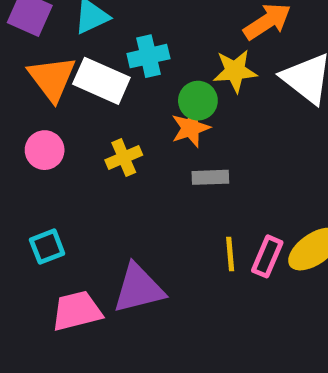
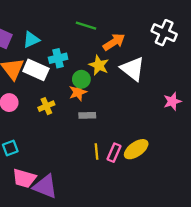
yellow star: (235, 71) -> (99, 65), turned 30
purple triangle: (139, 289) -> (45, 186), moved, turned 36
pink trapezoid: (77, 311) -> (24, 178), turned -150

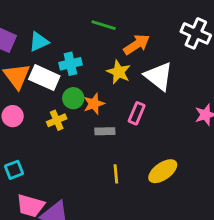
green circle: (81, 79) -> (73, 98), moved
pink rectangle: (114, 153) -> (137, 113), moved

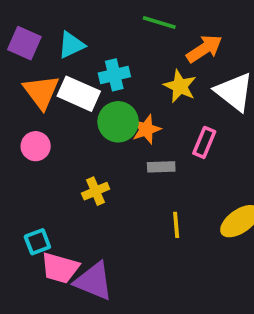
green circle: (73, 98) -> (118, 122), size x1.4
yellow cross: (57, 120) -> (96, 191), moved
cyan square: (14, 170) -> (37, 242), moved

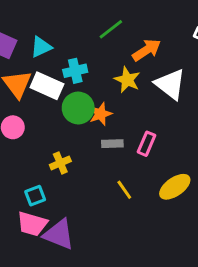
green line: (159, 22) -> (111, 29), turned -55
pink rectangle: (204, 142) -> (147, 144), moved
yellow line: (176, 225) -> (124, 190), turned -30
cyan square: (37, 242) -> (35, 196), moved

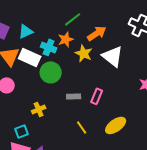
cyan cross: (75, 71) -> (49, 47), turned 35
orange star: (100, 114) -> (66, 39), moved

